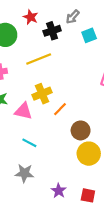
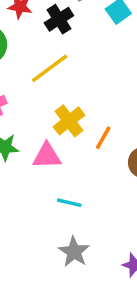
gray star: (24, 173) -> (74, 252), turned -30

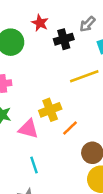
yellow line: (50, 68) -> (84, 76), moved
cyan line: (69, 203) -> (34, 165), turned 42

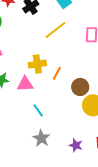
yellow cross: (50, 110) -> (37, 64), turned 30

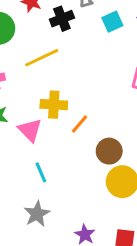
yellow line: (56, 30) -> (42, 58), moved
pink triangle: (25, 84) -> (30, 130), turned 36

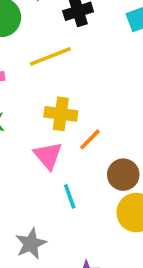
pink triangle: (30, 130) -> (48, 156), moved
cyan line: (41, 172) -> (70, 196), moved

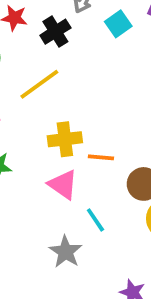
orange line: (90, 139) -> (101, 157), turned 65
gray star: (31, 244) -> (66, 252), moved

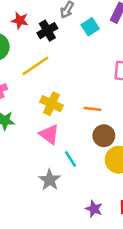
yellow cross: (65, 139) -> (52, 104), turned 30
orange line: (101, 157) -> (93, 109), moved

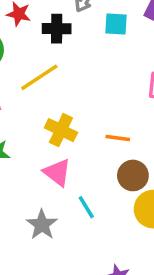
cyan square: (90, 27) -> (116, 24), turned 36
black cross: (47, 31) -> (57, 29), turned 30
gray star: (50, 180) -> (42, 225), moved

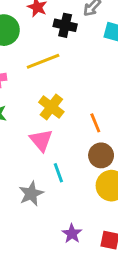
orange line: (118, 138) -> (95, 123), turned 48
gray star: (42, 225) -> (31, 194), moved

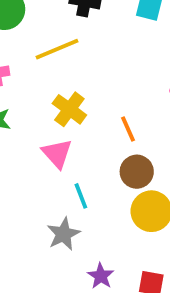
gray star: (31, 194) -> (63, 234), moved

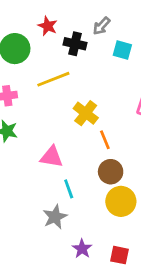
yellow cross: (69, 109) -> (86, 113), moved
pink triangle: (57, 154) -> (52, 157), turned -40

